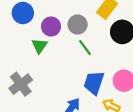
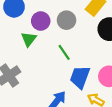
green line: (85, 48) -> (64, 52), moved

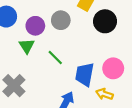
green line: (64, 52) -> (55, 58), moved

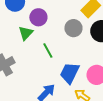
gray circle: (61, 20) -> (73, 28), moved

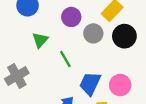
purple circle: (38, 17) -> (71, 17), moved

